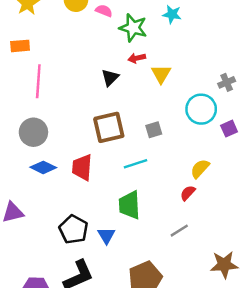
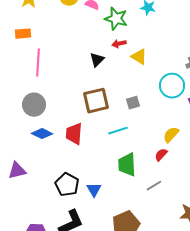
yellow triangle: (161, 74) -> (139, 57), turned -30
green trapezoid: (129, 205) -> (127, 165), moved

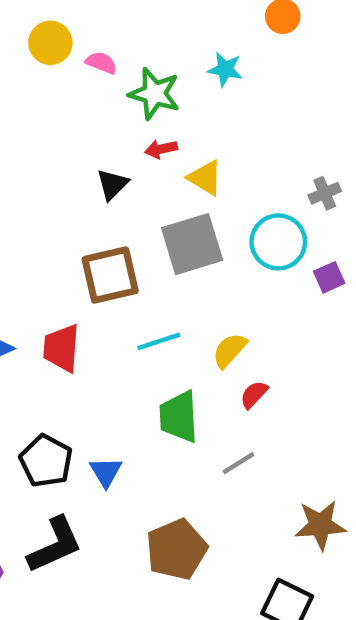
gray square: (133, 103) -> (192, 244), moved, size x2.0
yellow semicircle: (171, 135) -> (230, 350), moved

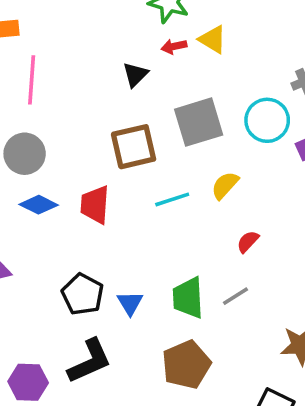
yellow triangle: (205, 178) -> (213, 39), moved
yellow semicircle: (230, 350) -> (225, 185), moved
green trapezoid: (179, 417) -> (188, 298), moved

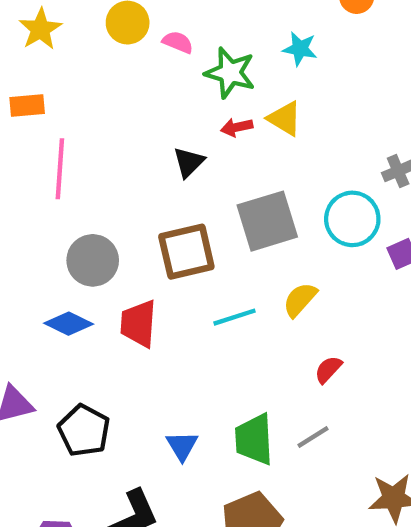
gray circle: (25, 154) -> (93, 260), moved
black pentagon: (83, 294) -> (84, 431), moved

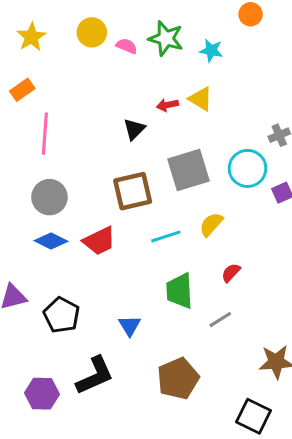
green star: (230, 73) -> (166, 38), moved
orange rectangle: (27, 105) -> (22, 90), turned -30
gray circle: (93, 260) -> (49, 197), moved
red trapezoid: (138, 324) -> (99, 241), turned -120
green trapezoid: (254, 439) -> (179, 291), moved

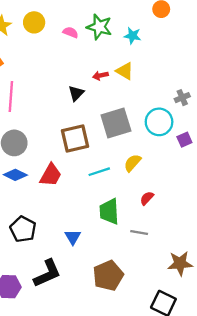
yellow circle: (92, 32) -> (34, 22), moved
red trapezoid: (99, 241) -> (51, 175), turned -35
gray line: (220, 320) -> (139, 232), turned 42

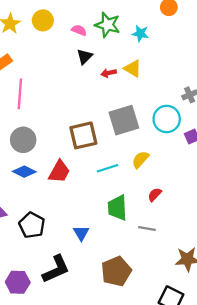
black triangle: (76, 93) -> (84, 57), moved

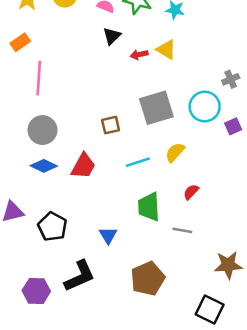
brown square: (83, 135) -> (111, 125), size x0.6

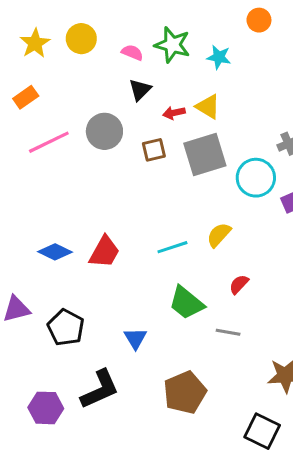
pink line: (39, 78) -> (49, 142), turned 60
gray square: (156, 108) -> (205, 155), moved
brown square: (111, 125) -> (154, 150), moved
gray circle: (42, 130) -> (104, 131), moved
green trapezoid: (149, 207) -> (186, 303), turned -48

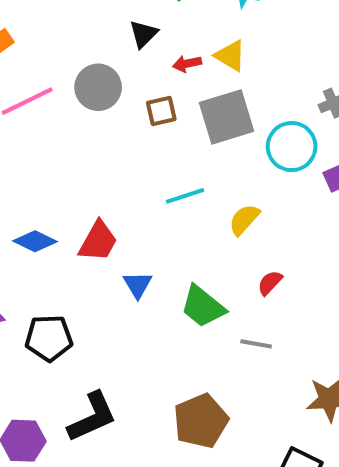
cyan line: (172, 247) -> (185, 196), moved
black pentagon: (66, 328) -> (49, 338), turned -30
blue triangle: (135, 338) -> (138, 285), moved

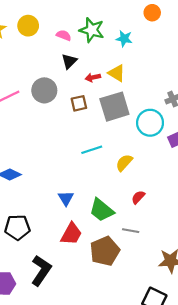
red trapezoid: (98, 241) -> (71, 234), moved
black L-shape: (92, 417) -> (41, 271), turned -32
brown pentagon: (201, 421) -> (105, 251), moved

